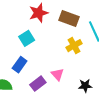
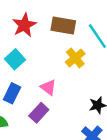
pink triangle: (58, 74) -> (48, 87), moved

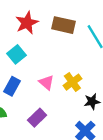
yellow cross: (75, 58) -> (72, 82), moved
purple rectangle: (39, 113) -> (37, 118), moved

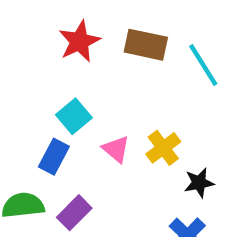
cyan square: (17, 54) -> (74, 116), moved
purple rectangle: (37, 118) -> (74, 213), moved

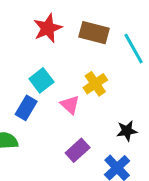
yellow cross: (163, 148) -> (95, 84), moved
purple rectangle: (74, 213) -> (78, 150), moved

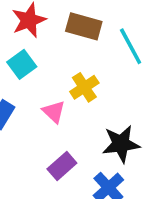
cyan square: (41, 80) -> (22, 64), moved
black star: (127, 131) -> (121, 144), size x1.5

